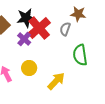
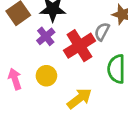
red cross: (39, 28) -> (79, 46), moved

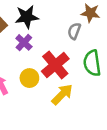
red cross: (79, 46) -> (55, 65), moved

